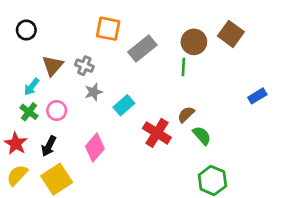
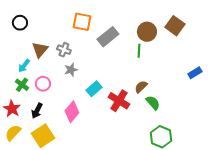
cyan rectangle: (124, 105) -> (94, 89), moved

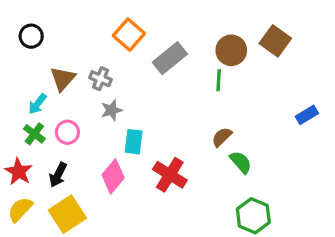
orange square: (82, 22) -> (129, 35), turned 30
cyan rectangle: (94, 89) -> (134, 142), moved, turned -42
red cross: (119, 101) -> (170, 175), moved

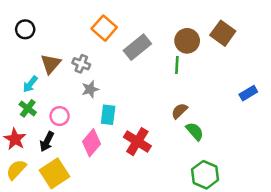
pink circle: (67, 132) -> (60, 116), moved

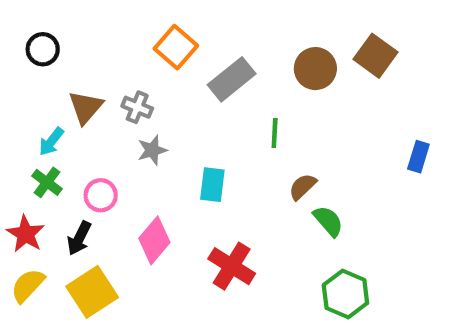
green line: (177, 65) -> (275, 133), moved
blue rectangle: (248, 93) -> (418, 157), turned -42
cyan rectangle: (108, 115) -> (212, 185), moved
red cross: (137, 142) -> (232, 266), moved

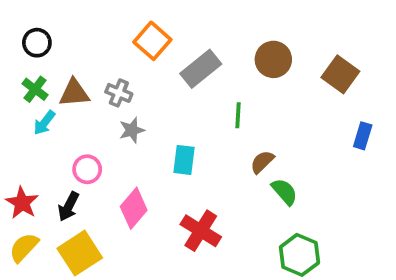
brown square: (376, 56) -> (340, 74), moved
brown triangle: (86, 107) -> (74, 93), turned 44
green cross: (47, 182) -> (35, 89), moved

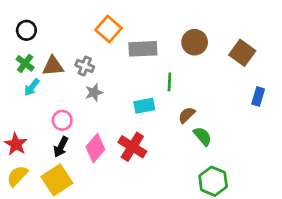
gray rectangle: (201, 69) -> (143, 49), turned 36
cyan rectangle: (184, 160) -> (144, 106), moved, turned 72
black arrow: (69, 206) -> (61, 147), moved
red cross: (201, 231) -> (132, 147), moved

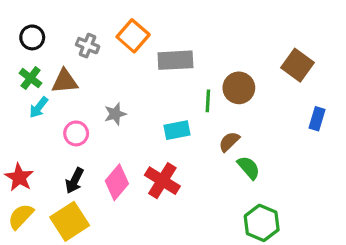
brown circle: (195, 42) -> (239, 88), moved
gray cross: (85, 66) -> (88, 46), moved
pink circle: (62, 120) -> (76, 133), moved

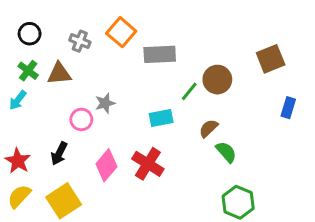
brown square: (297, 65) -> (271, 59), turned 32
green line: (208, 101) -> (189, 91), turned 36
cyan arrow: (39, 107) -> (18, 100), moved
pink circle: (76, 133) -> (81, 119), moved
black arrow: (74, 181) -> (59, 153), moved

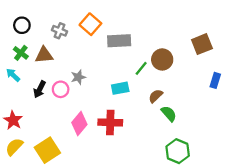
cyan arrow: (18, 100) -> (13, 75), turned 96
black arrow: (59, 153) -> (40, 89), moved
red cross: (148, 164) -> (110, 122), turned -30

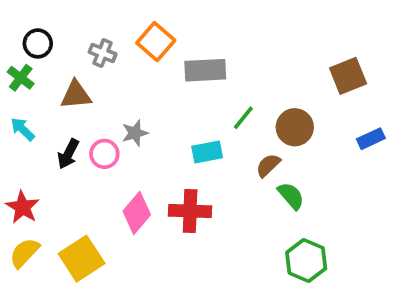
green cross: (21, 53) -> (21, 78), moved
brown circle: (162, 59) -> (295, 127), moved
blue rectangle: (215, 80) -> (371, 139), turned 48

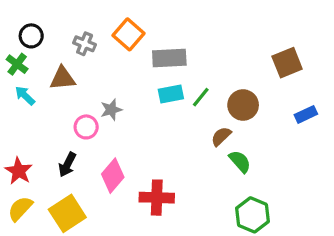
cyan arrow: (23, 129) -> (25, 96), moved
cyan rectangle: (207, 152) -> (171, 94), moved
black arrow: (68, 154) -> (67, 165), moved
red cross: (190, 211) -> (157, 198), moved

